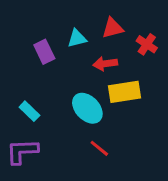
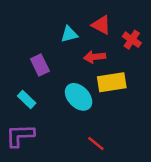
red triangle: (113, 28) -> (101, 25), turned 42
purple rectangle: (44, 52) -> (40, 65), moved
red line: (99, 148) -> (96, 143), moved

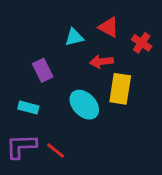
yellow rectangle: (112, 82) -> (120, 89), turned -72
cyan rectangle: (27, 100) -> (28, 107), turned -30
red line: (96, 143) -> (56, 151), moved

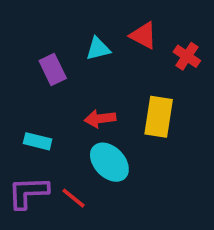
red arrow: (101, 62) -> (100, 119), moved
purple rectangle: (43, 70) -> (53, 69), moved
cyan ellipse: (84, 105) -> (109, 162), moved

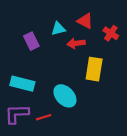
red arrow: (100, 119) -> (76, 43), moved
cyan rectangle: (38, 141) -> (22, 84), size x1.5
red line: (73, 198) -> (44, 117), turned -56

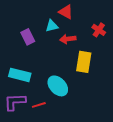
red triangle: (85, 21) -> (66, 12), moved

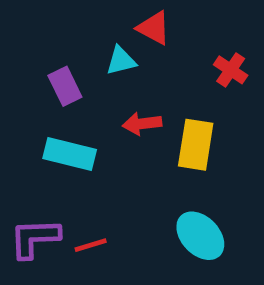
red arrow: (68, 39) -> (142, 124), moved
cyan rectangle: (20, 75) -> (70, 154), moved
cyan ellipse: (58, 86) -> (200, 236), moved

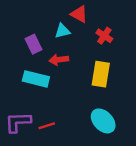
red cross: (231, 70) -> (104, 36), moved
red arrow: (142, 124) -> (59, 60), moved

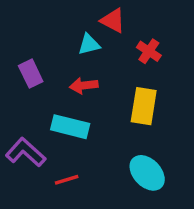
purple rectangle: (34, 44) -> (31, 74), moved
cyan rectangle: (36, 79) -> (70, 127), moved
purple L-shape: (18, 122) -> (26, 152), moved, turned 44

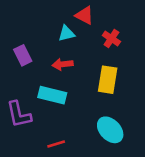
purple L-shape: (26, 152) -> (19, 114), turned -144
red line: (67, 180) -> (56, 144), moved

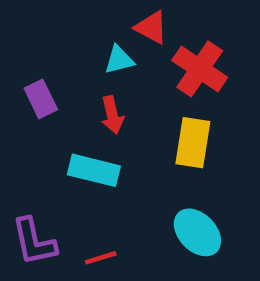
red cross: (111, 39) -> (200, 69), size x1.6
red arrow: (63, 64) -> (112, 115), turned -96
purple L-shape: (19, 114) -> (34, 242), moved

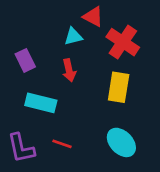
cyan rectangle: (94, 170) -> (41, 103), moved
red line: (101, 258) -> (62, 144), moved, turned 36

